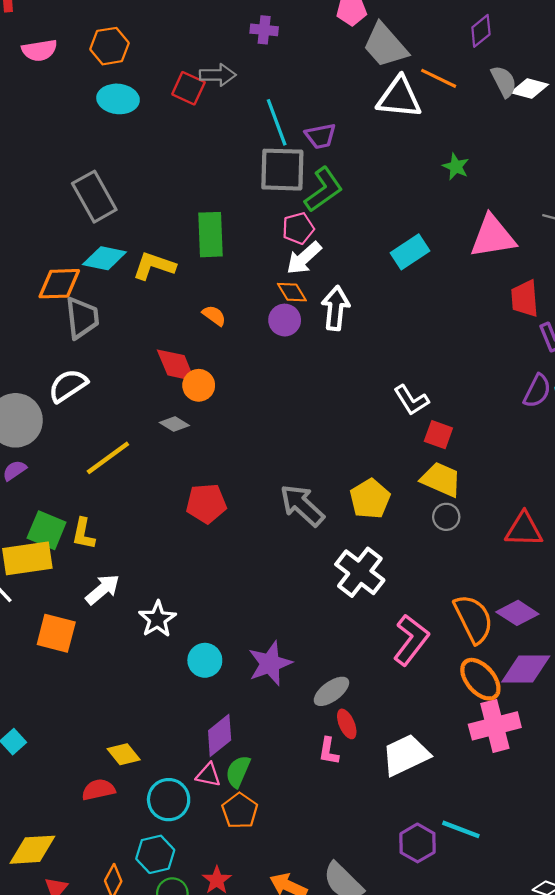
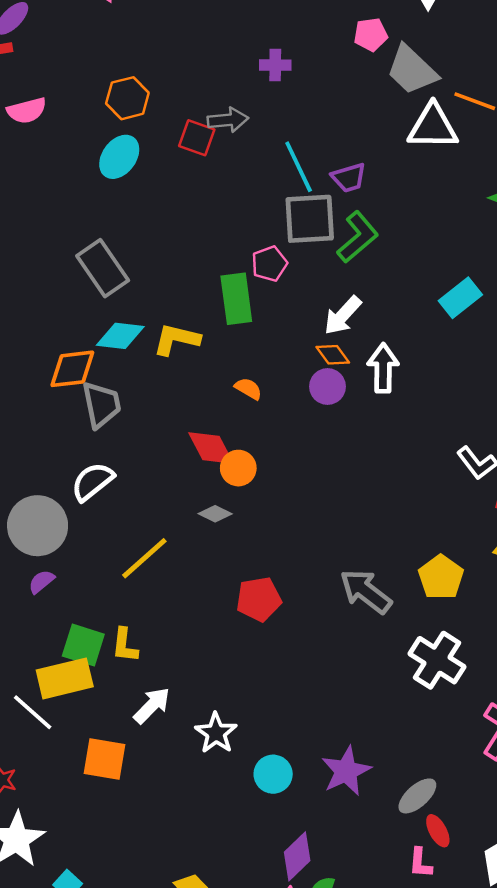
orange hexagon: (109, 46) -> (127, 98), moved
cyan ellipse: (118, 99) -> (119, 157), turned -54
pink pentagon: (298, 228) -> (269, 264), moved

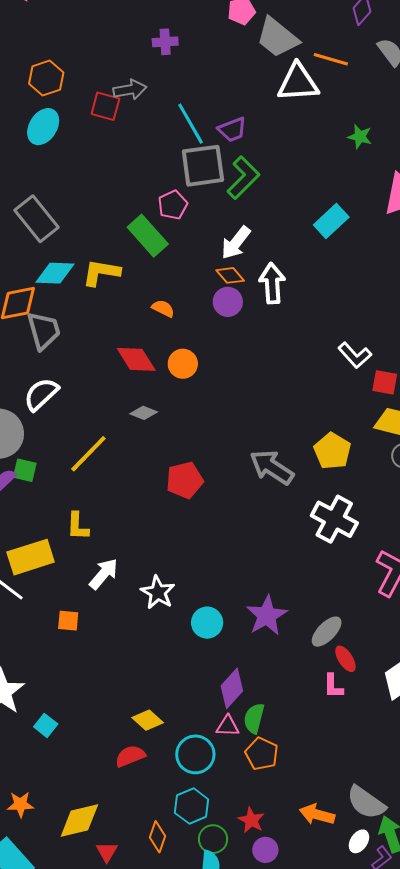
green rectangle: (236, 299) -> (148, 236), turned -30
orange circle: (238, 468) -> (183, 364), moved
green square: (83, 645) -> (25, 470), moved, size x0.7
orange square: (105, 759) -> (68, 621), size x0.6

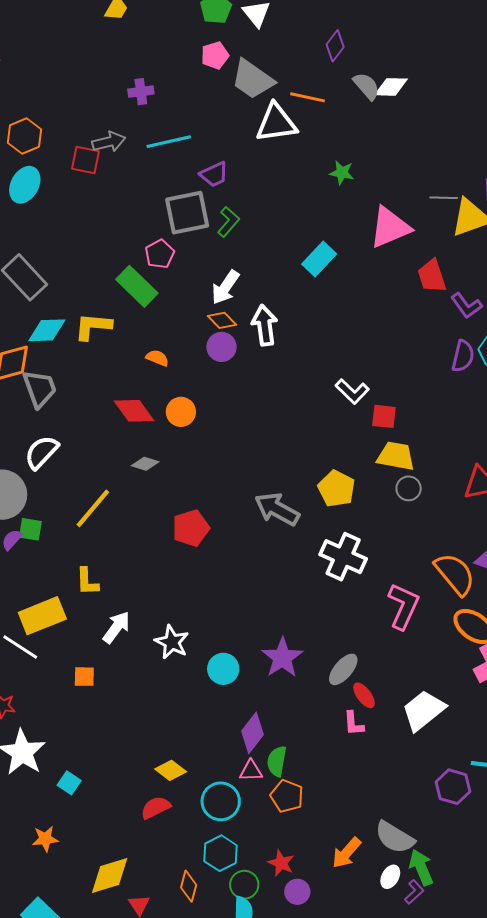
cyan line: (191, 124) -> (169, 142), moved, turned -69
green L-shape: (243, 178) -> (228, 222), size x0.7
orange star: (21, 804) -> (45, 839), moved
orange arrow: (317, 814) -> (346, 853), turned -60

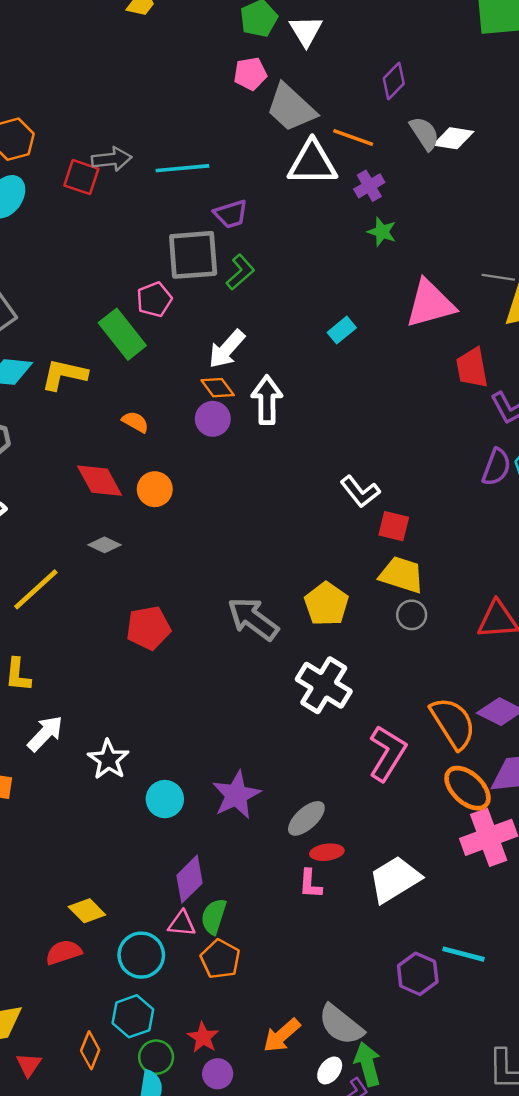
purple cross: (141, 92) -> (369, 186), moved, turned -30
cyan rectangle: (319, 259) -> (342, 330), size x0.7
red ellipse: (364, 695) -> (327, 852), turned -68

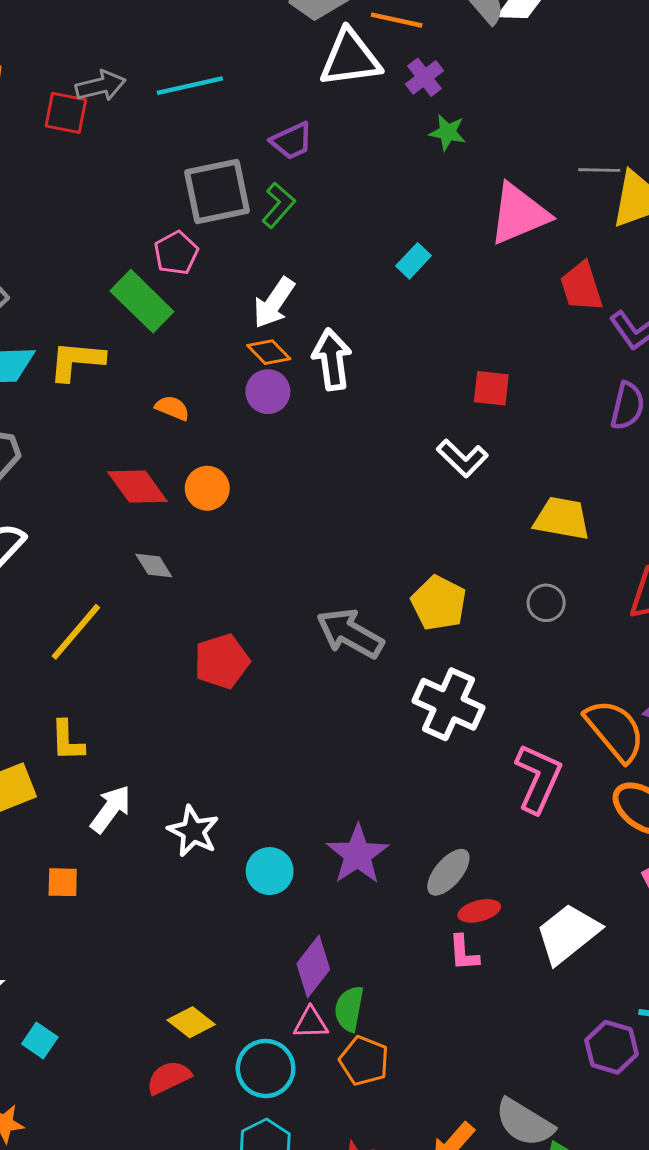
purple trapezoid: (231, 214) -> (292, 141), moved
red square: (394, 526) -> (491, 388), moved
gray diamond: (104, 545) -> (154, 565), turned 40
yellow trapezoid: (402, 575) -> (562, 518), moved

